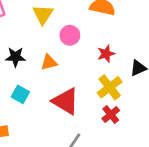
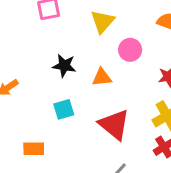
cyan square: (20, 94) -> (64, 109), turned 36

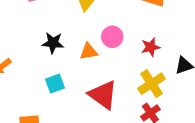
pink circle: (130, 50) -> (112, 37), moved

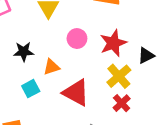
red star: (151, 47) -> (113, 43), size x1.5
orange triangle: (89, 52) -> (51, 67), moved

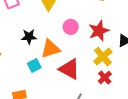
orange triangle: (51, 67) -> (51, 49), size x1.5

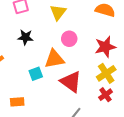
pink circle: (71, 27) -> (69, 39), moved
black star: (29, 37) -> (25, 37), moved

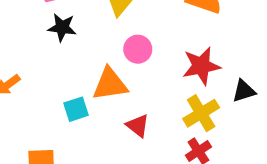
black star: (25, 37) -> (62, 27), moved
red triangle: (71, 82) -> (138, 126), size x0.6

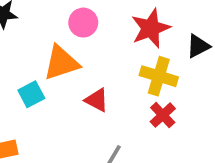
yellow cross: (201, 113) -> (159, 76), turned -32

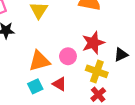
pink circle: (83, 23) -> (68, 56), moved
cyan square: (31, 94) -> (35, 86), moved

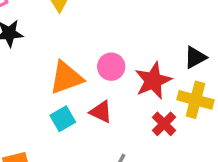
red star: (93, 43) -> (153, 81), moved
yellow cross: (97, 71) -> (195, 100), moved

